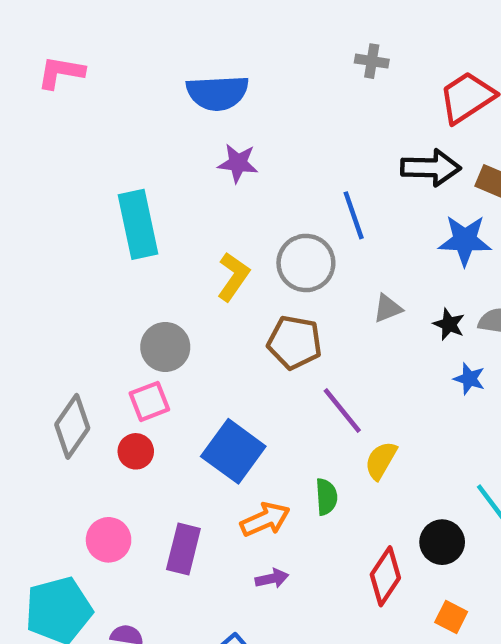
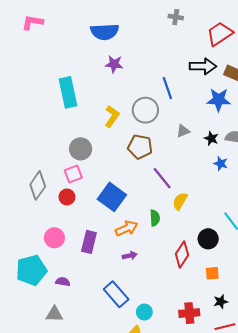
orange square: (451, 617) -> (212, 273), turned -32

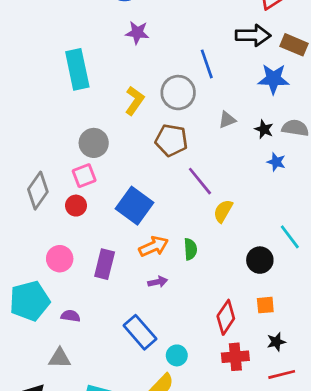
green semicircle: (155, 218) -> (190, 249), moved
red diamond: (182, 255) -> (226, 317), moved

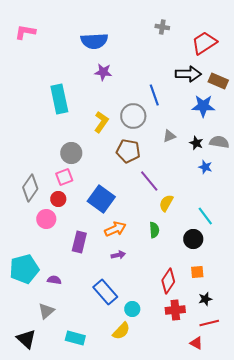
cyan line: (290, 237) -> (205, 216), moved
green semicircle: (190, 249) -> (154, 230), moved
pink circle: (60, 259) -> (46, 219), moved
gray triangle: (60, 358) -> (46, 311), turned -42

